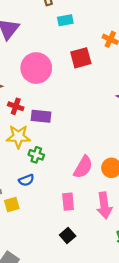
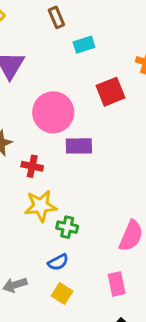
purple rectangle: (41, 116) -> (79, 146), moved
yellow square: (12, 205) -> (62, 293), moved, turned -35

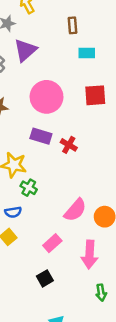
purple rectangle: (79, 146) -> (41, 136), moved
red cross: (32, 166) -> (69, 145), moved
pink rectangle: (117, 284) -> (52, 243), turned 42

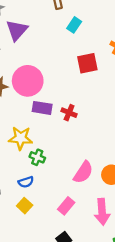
cyan rectangle: (87, 53) -> (74, 25), turned -48
pink circle: (47, 97) -> (28, 81), moved

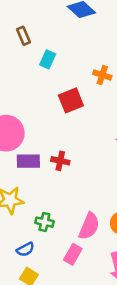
green cross: (37, 157) -> (44, 222), moved
pink rectangle: (66, 206) -> (73, 254), moved

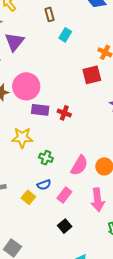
red square: (71, 100) -> (92, 75), moved
blue semicircle: (25, 249) -> (44, 185), moved
pink rectangle: (73, 254) -> (64, 195), moved

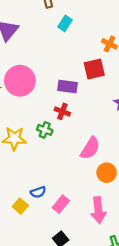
purple rectangle: (40, 110) -> (67, 87), moved
green cross: (46, 158) -> (45, 130), moved
pink semicircle: (79, 165) -> (90, 148), moved

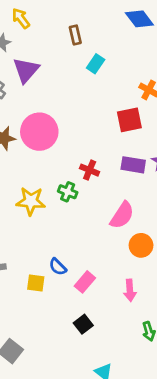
purple rectangle: (67, 87) -> (133, 165), moved
blue semicircle: (38, 192) -> (58, 267), turned 63
yellow square: (20, 206) -> (36, 283), turned -35
pink arrow: (98, 210) -> (130, 290), size x0.7

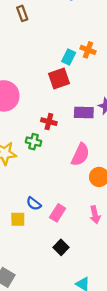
cyan rectangle: (96, 64) -> (69, 57), moved
red square: (129, 120) -> (59, 78), moved

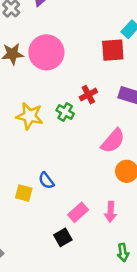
red cross: (49, 122) -> (88, 95), turned 32
pink rectangle: (58, 213) -> (78, 212), moved

